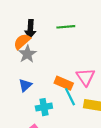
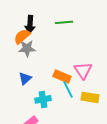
gray star: (27, 54) -> (27, 48), turned 30

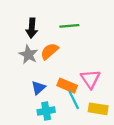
orange semicircle: (22, 36) -> (49, 51), moved
gray star: (27, 48) -> (28, 55), turned 30
blue triangle: (25, 78) -> (38, 88), moved

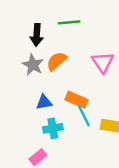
green line: (69, 26) -> (69, 22), moved
pink triangle: (90, 79) -> (103, 62), moved
blue triangle: (38, 88) -> (44, 102), turned 32

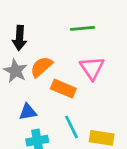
green line: (69, 22) -> (82, 28), moved
orange rectangle: (77, 100) -> (63, 89), moved

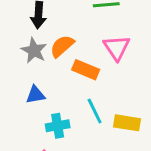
blue triangle: (28, 112) -> (35, 95), moved

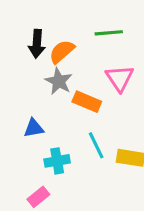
orange semicircle: (62, 46) -> (62, 52), moved
gray star: (34, 50) -> (59, 81), moved

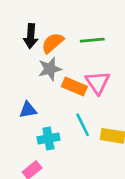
green line: (109, 33) -> (92, 40), moved
pink triangle: (120, 78) -> (98, 82), moved
gray star: (59, 81) -> (50, 69), turned 30

